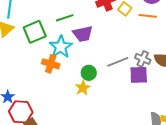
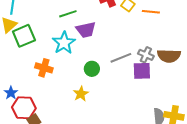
green square: (35, 32) -> (24, 36), moved
orange cross: (51, 64) -> (44, 68), moved
yellow star: (83, 88) -> (81, 94), moved

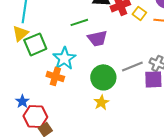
cyan star: (64, 43) -> (64, 58), moved
green circle: (92, 69) -> (103, 77), size x1.6
yellow star: (81, 94) -> (101, 102), moved

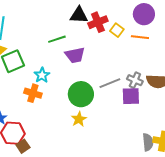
cyan star: (64, 58) -> (42, 75), size x0.7

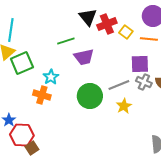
black triangle: (79, 15) -> (88, 17), turned 48
purple square: (131, 96) -> (140, 64), moved
yellow star: (79, 119) -> (124, 106), moved

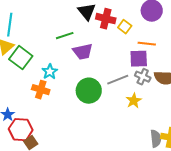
red cross: (107, 24) -> (106, 19), turned 36
orange line: (149, 39) -> (147, 44), moved
green square: (22, 63) -> (21, 58), turned -30
yellow star: (124, 106) -> (134, 101), moved

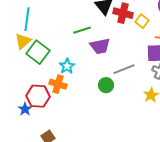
gray line: (118, 80) -> (124, 69), moved
green circle: (89, 91) -> (106, 85), size x0.6
red hexagon: (21, 130) -> (38, 96), moved

